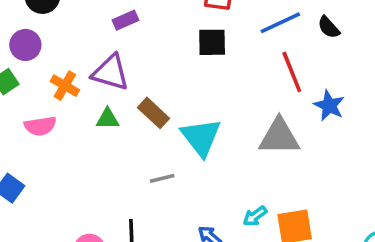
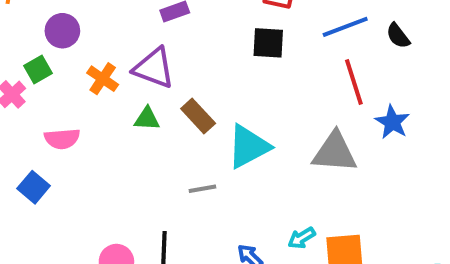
pink semicircle: (40, 126) -> (62, 139), moved
cyan triangle: (201, 137) -> (248, 147), turned 36

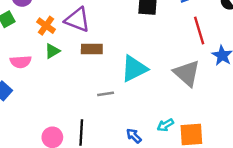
brown rectangle: (198, 116) -> (92, 49), moved, turned -48
green triangle: (147, 119) -> (52, 51), moved, turned -35
gray triangle: (335, 152) -> (187, 73), turned 36

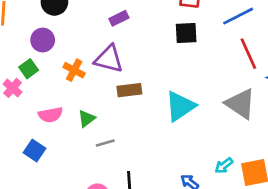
green triangle: (52, 51) -> (87, 119), moved
gray line: (106, 94) -> (105, 143), moved

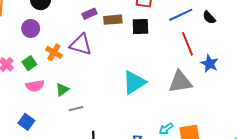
green square: (29, 69) -> (29, 63), moved
brown rectangle: (129, 90) -> (113, 20), moved
gray triangle: (240, 104) -> (180, 82), turned -45
blue square: (34, 151) -> (26, 122), moved

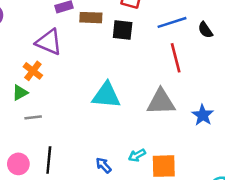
orange cross: (54, 52) -> (33, 71), moved
blue star: (210, 63) -> (203, 115), moved
cyan triangle: (134, 82) -> (106, 95), turned 30

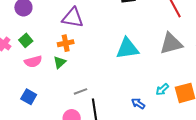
orange cross: (33, 71) -> (66, 43), turned -35
gray line: (33, 117) -> (80, 91), moved

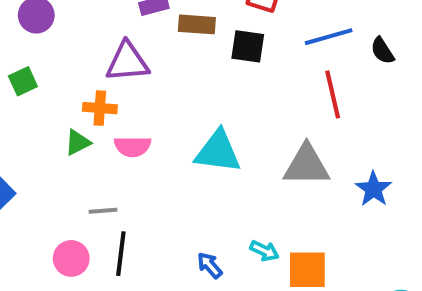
purple triangle: (73, 18) -> (127, 62), turned -30
pink semicircle: (33, 62) -> (133, 146), moved
cyan arrow: (162, 89) -> (264, 251), turned -128

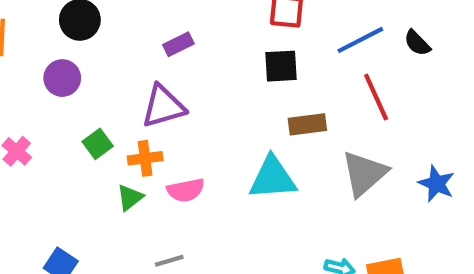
brown rectangle: (197, 24) -> (307, 124), moved
green square: (23, 81) -> (98, 144), moved
gray triangle: (306, 165) -> (364, 174), turned -30

